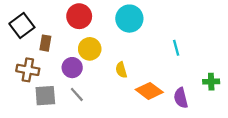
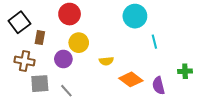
cyan circle: (129, 19) -> (135, 16), moved
yellow semicircle: (121, 70) -> (106, 61), turned -80
gray line: (77, 94) -> (66, 91), moved

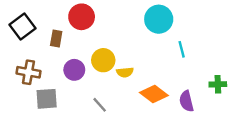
brown rectangle: (40, 38) -> (56, 38), moved
yellow circle: (79, 43) -> (103, 60), moved
gray line: (66, 91) -> (100, 105), moved

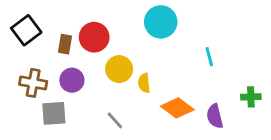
red circle: (82, 17) -> (94, 37), moved
cyan circle: (159, 19) -> (161, 22), moved
purple circle: (74, 70) -> (72, 80), moved
yellow semicircle: (125, 72) -> (144, 83), turned 91

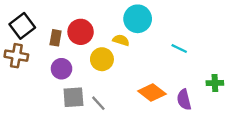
cyan line: (209, 57) -> (179, 49), turned -49
brown cross: (33, 83) -> (16, 56), moved
yellow semicircle: (144, 83) -> (121, 40), moved, turned 112
gray square: (54, 113) -> (73, 97), moved

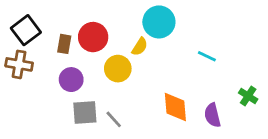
yellow semicircle: (121, 40) -> (140, 47), turned 105
green cross: (215, 83) -> (248, 96), turned 35
orange diamond: (152, 92) -> (175, 107), turned 48

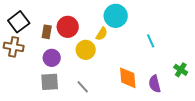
cyan line: (207, 56) -> (151, 41), turned 40
gray square: (85, 112) -> (50, 82), moved

